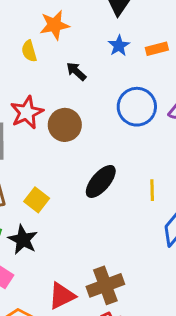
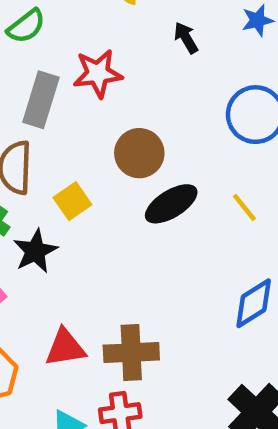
brown circle: (65, 125) -> (139, 153), moved
yellow line: (152, 190) -> (244, 207), moved, turned -55

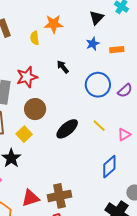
black arrow: (186, 38) -> (63, 67), moved
brown circle: (139, 153) -> (35, 109), moved

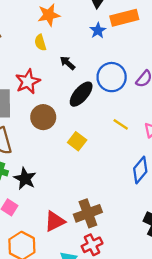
yellow semicircle: (35, 38) -> (40, 43), moved
orange rectangle: (117, 50) -> (124, 18), moved, size x1.6
black ellipse: (67, 129) -> (81, 94), moved
yellow square: (24, 134) -> (77, 141), moved

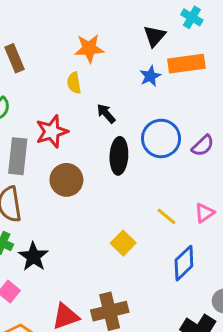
black ellipse: (81, 94) -> (119, 156), turned -44
yellow line: (121, 124) -> (166, 216), moved
yellow square: (77, 141) -> (123, 243), moved

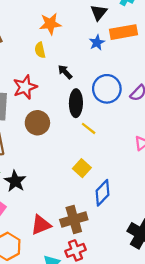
yellow line: (166, 216) -> (89, 128), moved
blue diamond: (184, 263) -> (102, 193), moved

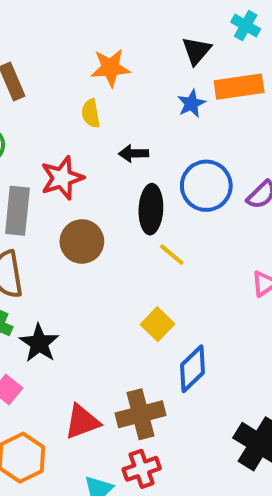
black arrow: (65, 72) -> (134, 153), turned -49

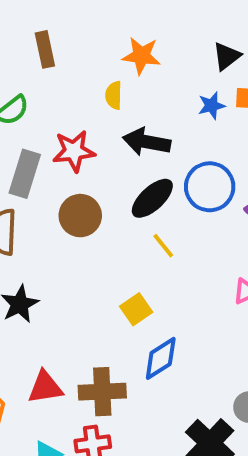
black arrow: (134, 153) -> (147, 142), size x1.6
black ellipse: (151, 209) -> (152, 198), turned 33

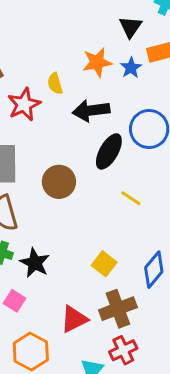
orange star: (141, 56) -> (97, 62), moved
red star: (74, 151) -> (24, 104), moved
yellow line: (163, 246) -> (131, 198), moved
yellow square: (136, 309) -> (104, 264), moved

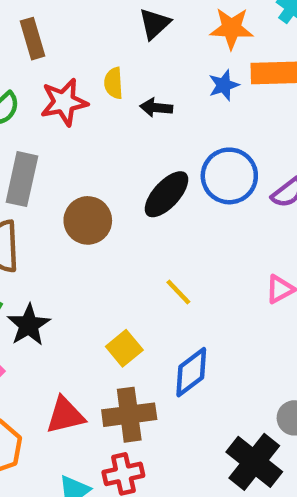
black triangle: (130, 27) -> (155, 24), moved
orange star: (97, 62) -> (231, 28), moved
black arrow: (91, 110) -> (156, 108), moved, size x0.6
yellow line: (131, 198) -> (178, 292), moved

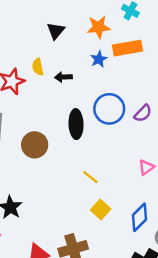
black ellipse: (167, 194) -> (76, 124), turned -36
yellow square: (124, 348) -> (101, 209), moved
blue diamond: (191, 372) -> (139, 217), moved

